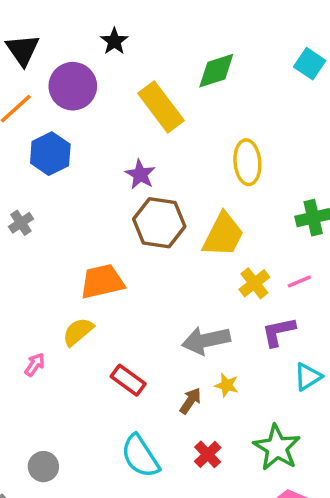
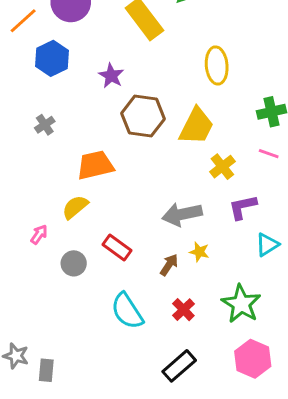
purple star: (140, 174) -> (111, 76), moved
gray cross: (21, 223) -> (45, 125), moved
pink line: (299, 282) -> (269, 154), moved, turned 42
gray circle: (43, 467) -> (74, 263), moved

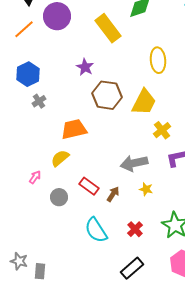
blue hexagon: (52, 58) -> (28, 74), moved
brown arrow: (169, 265) -> (113, 194), moved

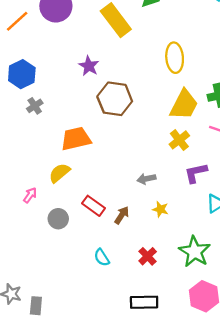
yellow trapezoid: (144, 102) -> (184, 105), moved
gray arrow: (134, 163) -> (146, 179), size x0.6
cyan semicircle: (96, 230) -> (102, 258), size x0.6
black rectangle: (132, 268) -> (144, 302), turned 40

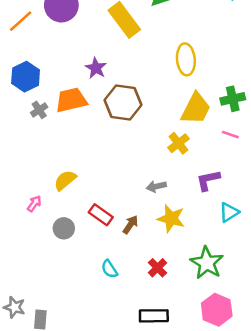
orange trapezoid: (76, 139) -> (71, 100), moved
yellow cross: (179, 140) -> (178, 143), moved
yellow star: (161, 209) -> (171, 218), size x1.6

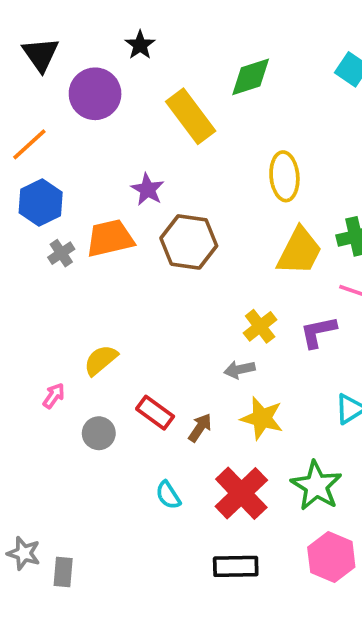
orange line: (21, 21) -> (29, 144), moved
yellow cross: (178, 143) -> (260, 326), moved
purple L-shape: (208, 180) -> (318, 332), moved
red cross: (158, 268) -> (241, 493), size x1.8

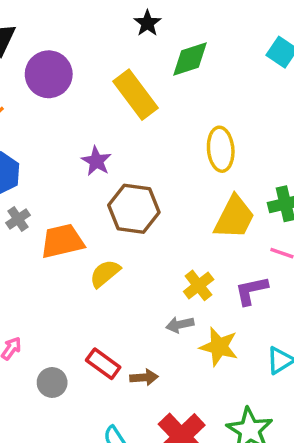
black star: (140, 45) -> (147, 23), moved
orange trapezoid: (110, 238) -> (62, 241), moved
yellow semicircle: (101, 360) -> (105, 274), moved
yellow star: (262, 418) -> (219, 347), moved
brown arrow: (200, 428) -> (144, 377), turned 52

